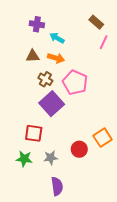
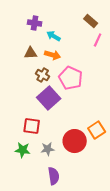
red circle: (79, 149) -> (75, 141), size x1.5

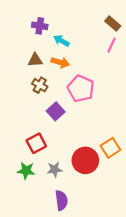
brown rectangle: (91, 21) -> (113, 24), moved
brown cross: (43, 75) -> (40, 85), moved
purple square: (49, 98) -> (56, 111), size x0.7
red square: (32, 126) -> (36, 143), turned -36

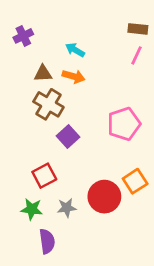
brown rectangle: (113, 24) -> (138, 29), turned -35
purple cross: (40, 26) -> (23, 36), moved, turned -35
brown cross: (40, 85) -> (48, 104), size x1.5
pink pentagon: (81, 89) -> (124, 124), moved, turned 30
purple semicircle: (61, 200) -> (47, 241), moved

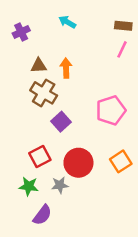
cyan arrow: (75, 50) -> (67, 22), moved
orange arrow: (74, 76) -> (66, 68), turned -108
red circle: (104, 197) -> (78, 163), moved
purple semicircle: (47, 241) -> (42, 215), turned 45

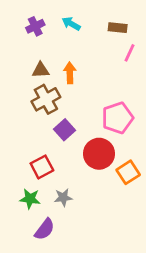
brown rectangle: (123, 26) -> (118, 28), moved
purple cross: (21, 32) -> (35, 26), moved
brown cross: (44, 93) -> (46, 99), turned 30
red circle: (78, 163) -> (99, 154), moved

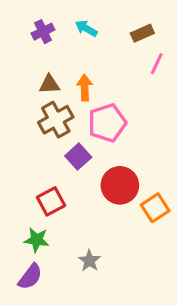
brown rectangle: (118, 28) -> (142, 33), turned -30
pink pentagon: (118, 118) -> (107, 123), moved
gray star: (63, 197) -> (89, 261), moved, turned -30
purple semicircle: (45, 229) -> (30, 277), moved

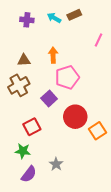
purple cross: (43, 32) -> (27, 20), turned 32
brown rectangle: (142, 33) -> (74, 15), moved
brown triangle: (49, 84) -> (24, 60), moved
brown cross: (56, 120) -> (19, 85), moved
purple semicircle: (30, 277) -> (29, 174), moved

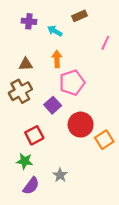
cyan arrow: (54, 18) -> (55, 31), moved

